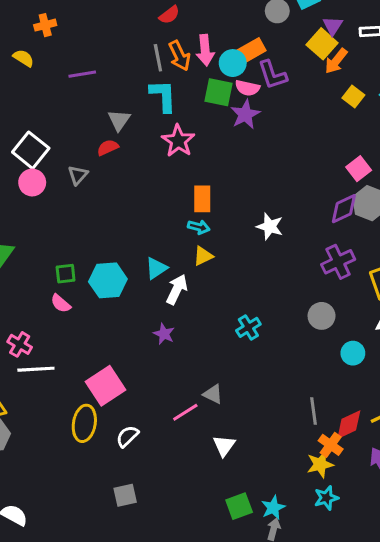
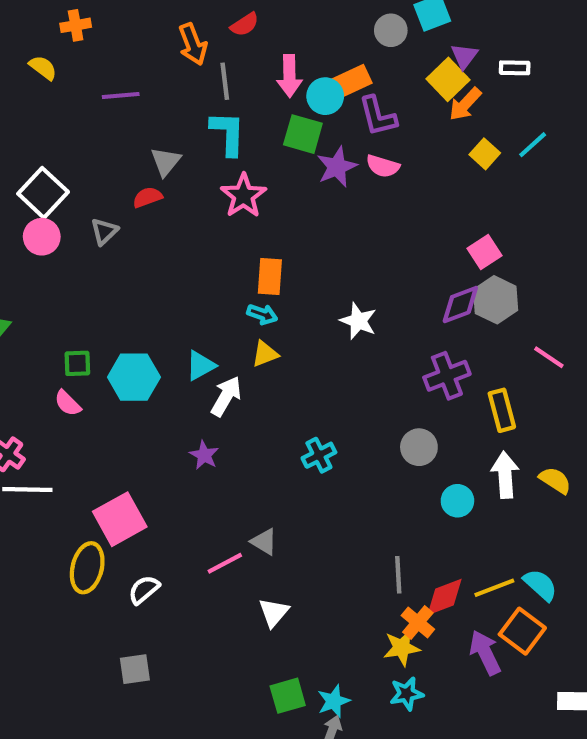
orange arrow: (179, 56) -> (193, 44), moved
pink semicircle: (247, 88) -> (383, 166), moved

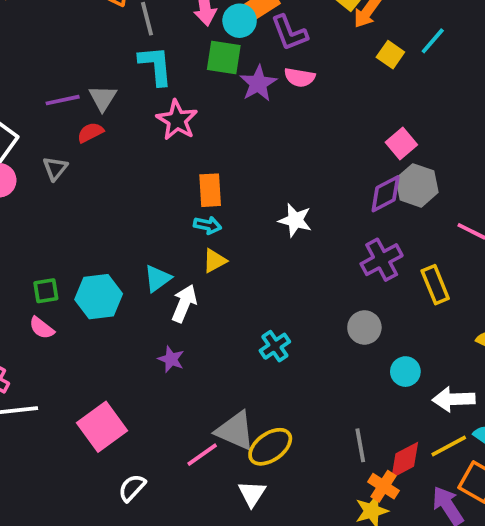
purple line: (121, 96) -> (63, 100), moved
white arrow: (505, 475) -> (454, 399), moved, turned -81
gray triangle: (264, 542) -> (235, 431), size x1.6
yellow ellipse: (87, 568) -> (270, 447), moved, turned 48

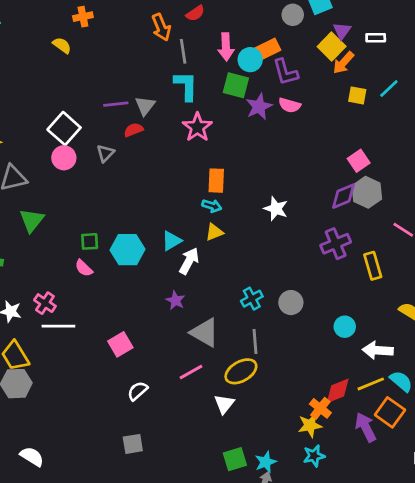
yellow square: (390, 55) -> (357, 95), turned -30
gray circle: (364, 327) -> (291, 303), moved
pink square: (102, 427) -> (120, 344), size x0.7
gray triangle: (235, 431) -> (205, 333), moved
gray line: (360, 445) -> (255, 342), moved

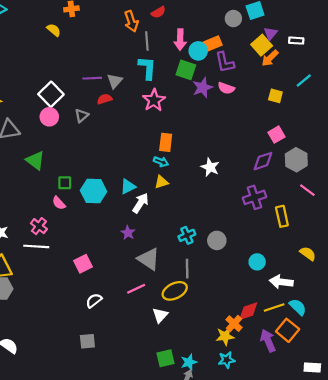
yellow square: (357, 95) -> (275, 96), moved
gray hexagon: (367, 192) -> (296, 160), moved
green triangle: (32, 220) -> (35, 160), moved, turned -36
pink cross: (45, 303) -> (39, 226), moved

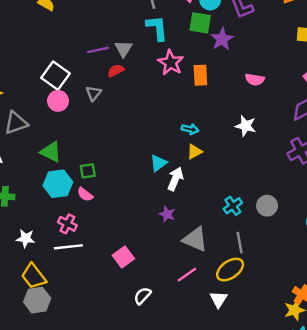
pink semicircle: (226, 88) -> (255, 79), moved
orange rectangle: (166, 142) -> (200, 75), moved
cyan hexagon: (94, 191) -> (58, 184), moved

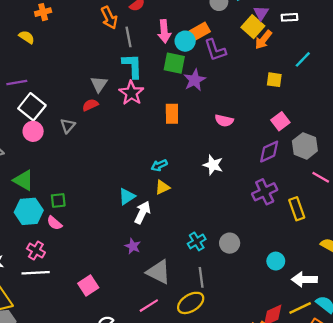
purple line: (98, 50) -> (17, 82), moved
pink star: (171, 63) -> (131, 93), moved
cyan arrow: (190, 129) -> (159, 165), turned 140

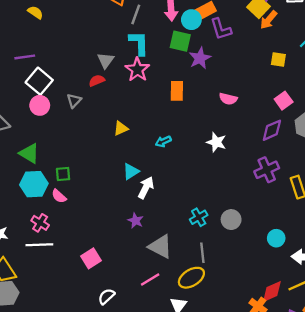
gray line: (129, 37) -> (136, 14), turned 30
yellow triangle: (162, 187) -> (121, 128), moved

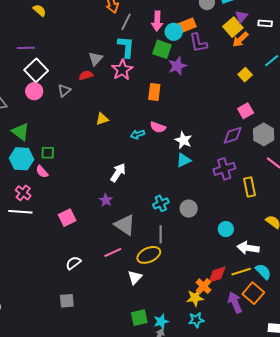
yellow square: (278, 59) -> (245, 75), turned 32
pink semicircle: (228, 99) -> (158, 127), moved
cyan triangle: (131, 171) -> (184, 160), moved
pink square: (91, 258) -> (67, 218), moved

